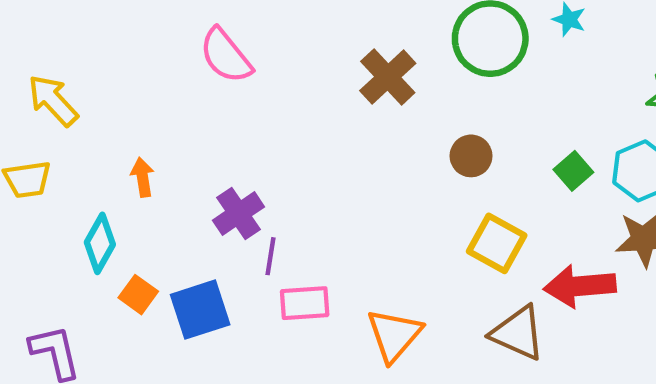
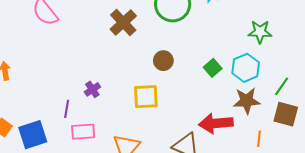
purple cross: (238, 214) -> (92, 89), moved, size x0.7
yellow square: (497, 243) -> (146, 97), moved, turned -32

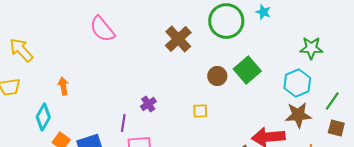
green square: (213, 68) -> (247, 70), moved, size x1.5
yellow square: (146, 97) -> (200, 111), size x0.6
brown square: (286, 114) -> (336, 128), size x0.7

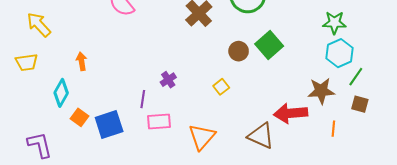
cyan hexagon: (297, 83) -> (339, 53), moved
yellow square: (200, 111) -> (221, 87), turned -35

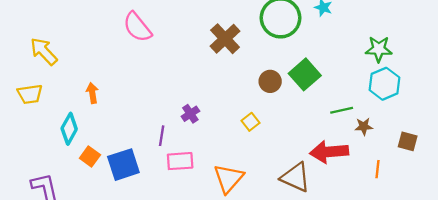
green line: (356, 77) -> (342, 110), moved, turned 42
brown star: (321, 91) -> (364, 126), size x0.6

